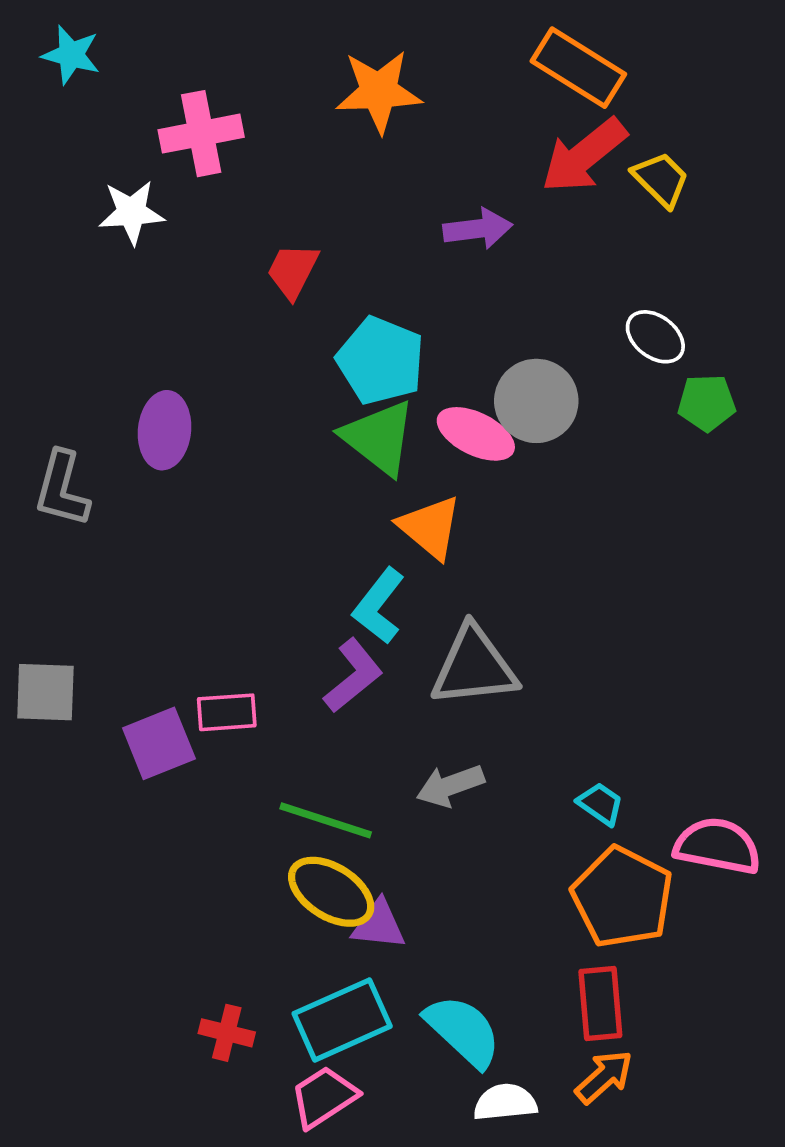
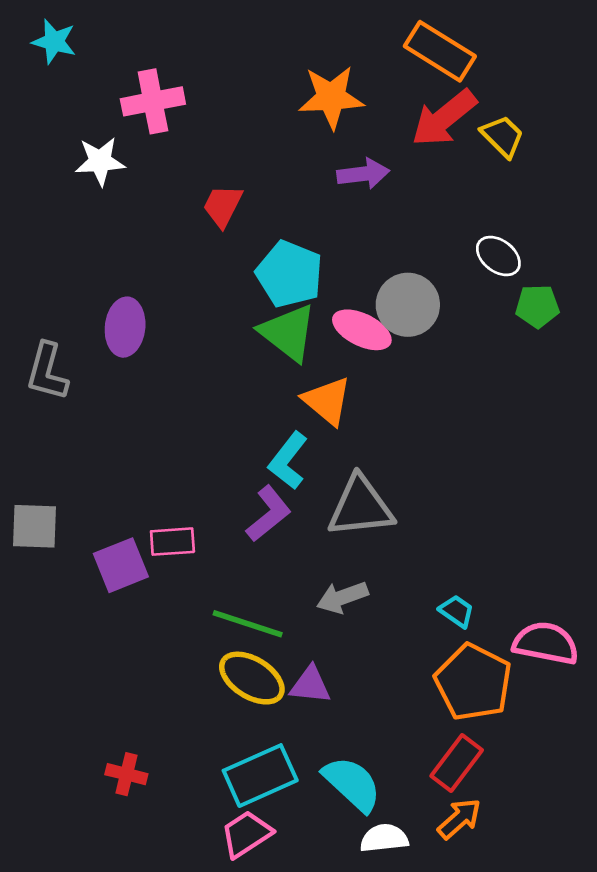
orange star: (379, 91) -> (331, 97), moved
purple triangle: (379, 925) -> (310, 685), moved
red rectangle: (600, 1003) -> (457, 763), turned 42
red cross: (227, 1033) -> (126, 774), moved

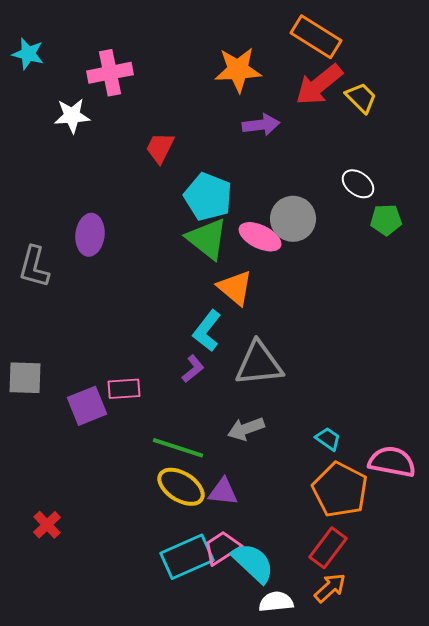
cyan star: (54, 41) -> (28, 54), moved
purple L-shape: (269, 514) -> (193, 369), size x0.7
red cross: (126, 774) -> (47, 525), moved, turned 32
pink trapezoid: (246, 834) -> (222, 548), moved

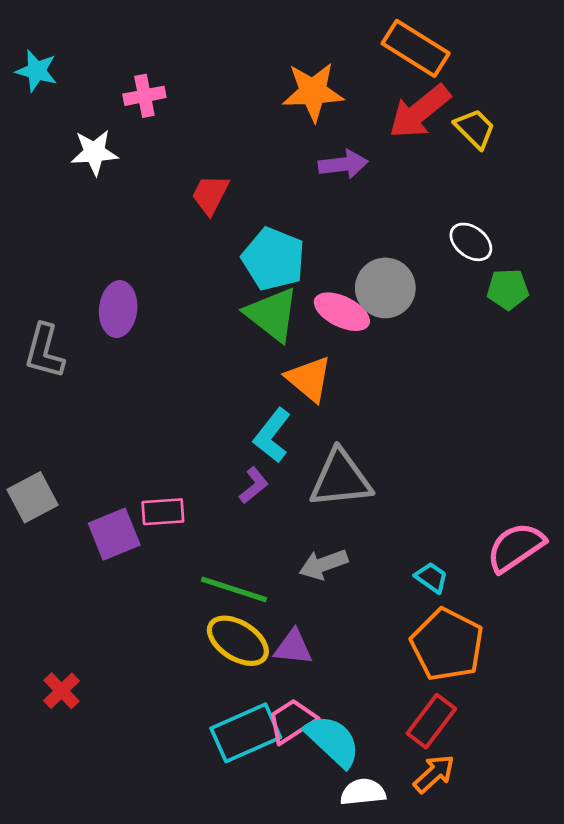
pink cross: (110, 73) -> (144, 96), size x0.7
gray square: (25, 378) -> (33, 497), turned -30
pink semicircle: (392, 462) -> (516, 547), moved, turned -45

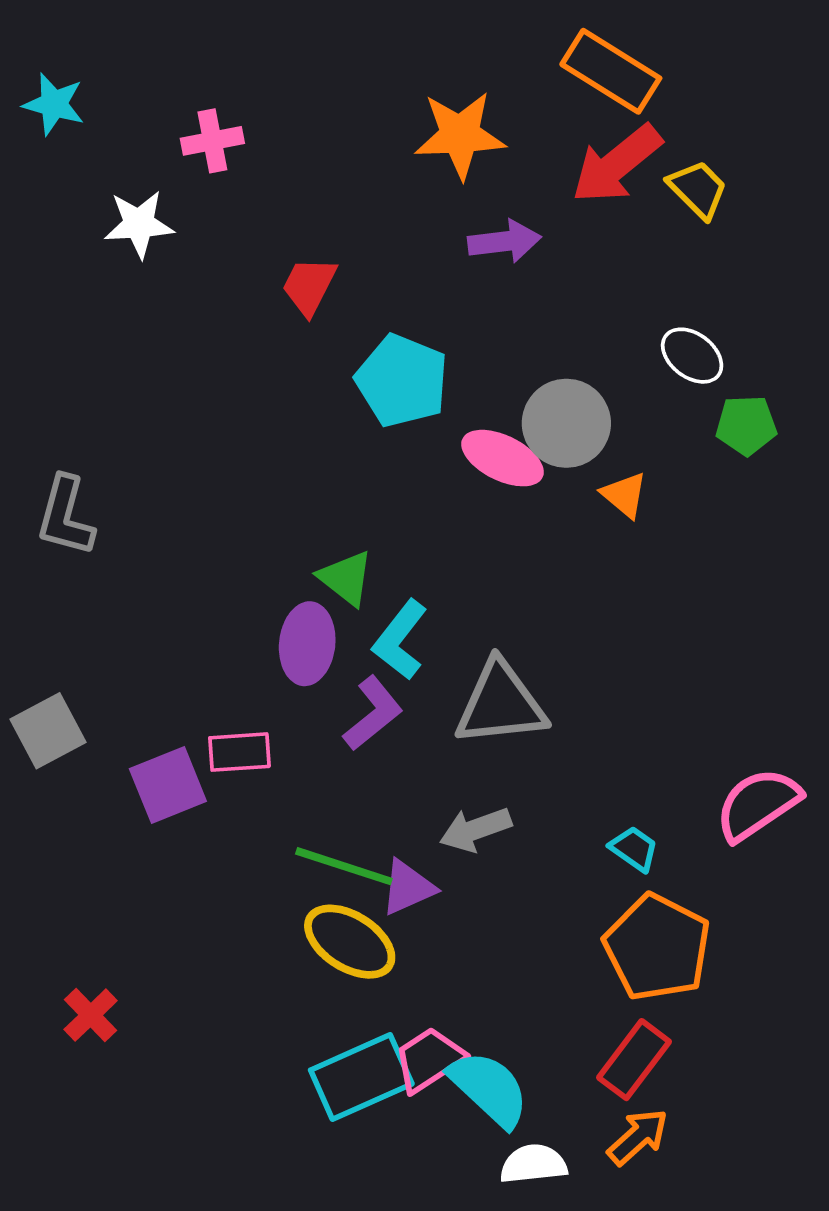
purple ellipse: (118, 309) -> (307, 644), moved
green triangle: (272, 314) -> (346, 578), moved, size x0.7
orange triangle: (309, 379) -> (624, 495), moved, size x0.7
purple L-shape: (254, 485) -> (373, 713), size x1.4
purple triangle: (293, 647) -> (408, 887), moved, turned -30

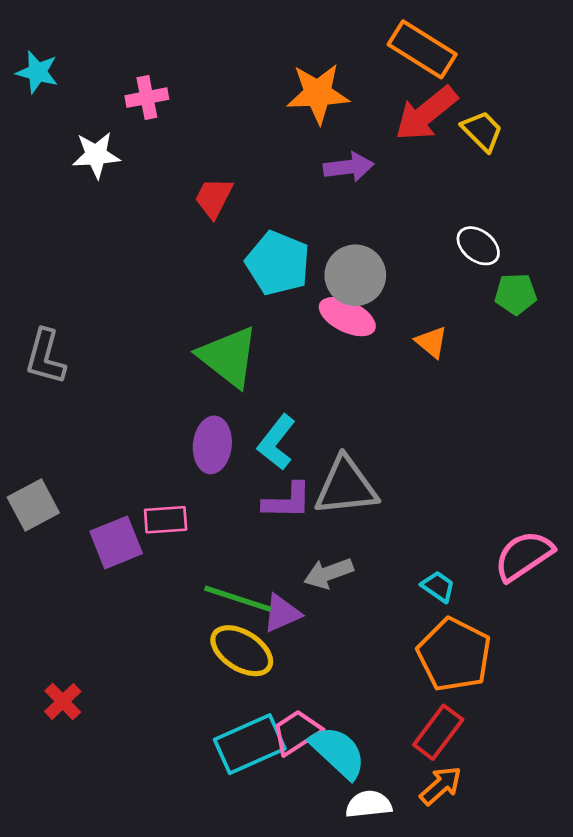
gray circle: (566, 423) -> (355, 275), moved
green triangle: (346, 578) -> (228, 357), moved, size x1.6
purple L-shape: (373, 713) -> (287, 501), moved, turned 40

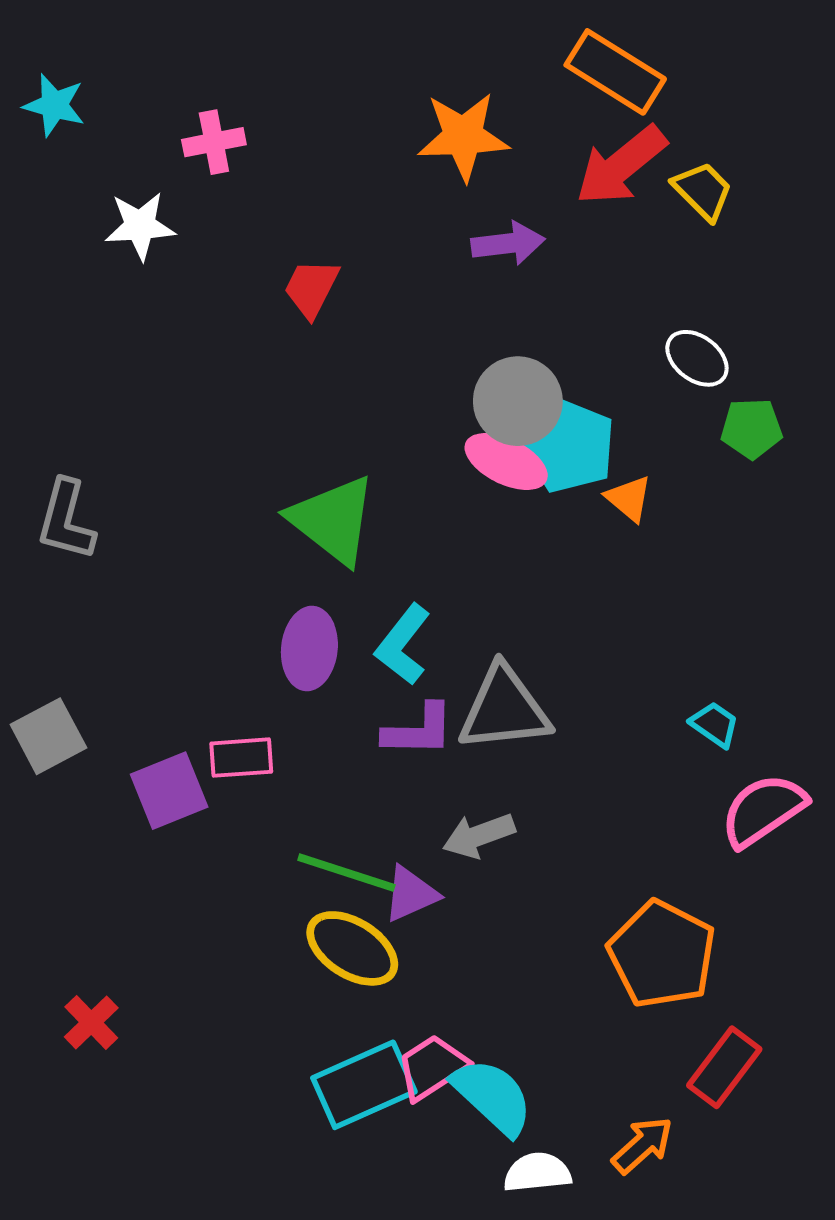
cyan pentagon: (278, 263) -> (568, 446), moved
cyan trapezoid: (438, 587) -> (715, 724), moved
red rectangle: (438, 732) -> (724, 1067), moved

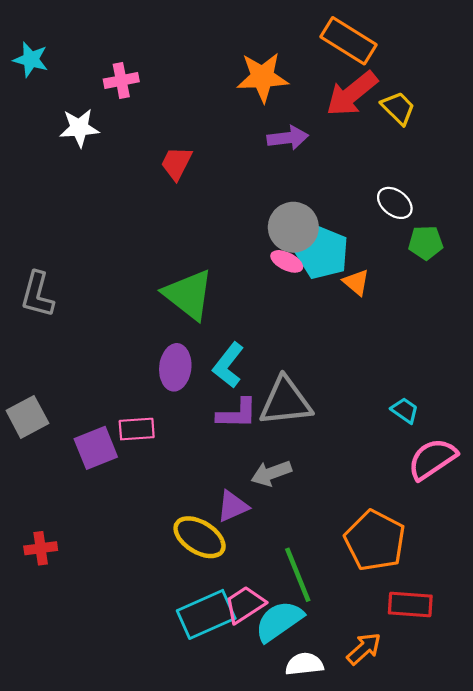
pink ellipse: (506, 462) -> (287, 261), size x0.7
green line: (346, 872) -> (298, 575), moved, turned 50
red cross: (91, 1022) -> (41, 548), moved, turned 36
red rectangle: (724, 1067) -> (410, 605), turned 57
cyan semicircle: (492, 1096) -> (279, 621), turned -78

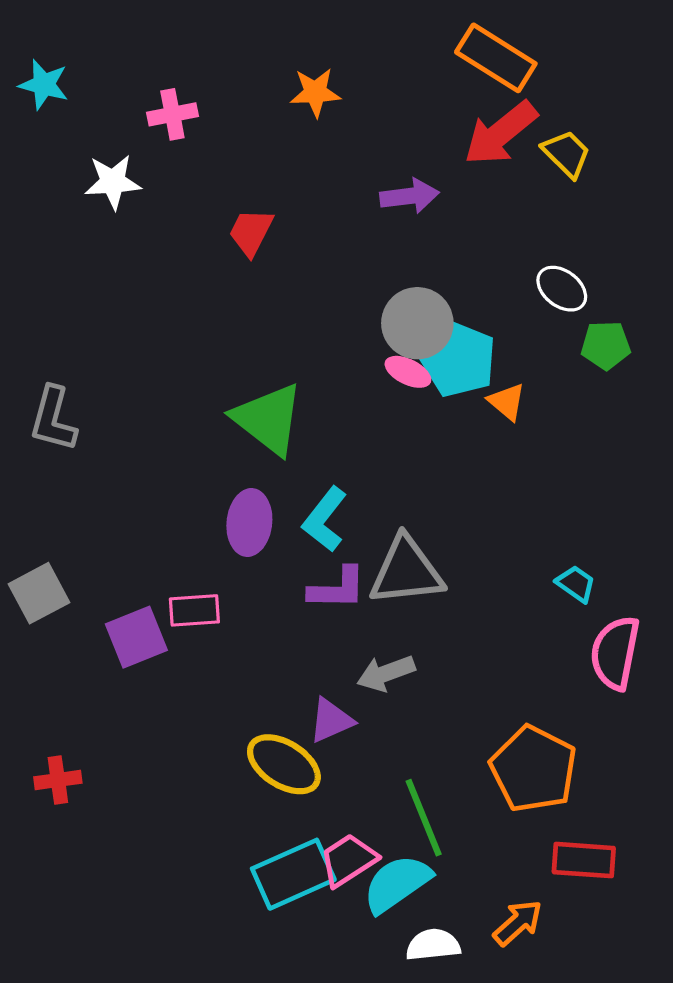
orange star: (262, 77) -> (315, 92), moved, size x0.7
pink semicircle: (432, 459) -> (615, 653), turned -45

